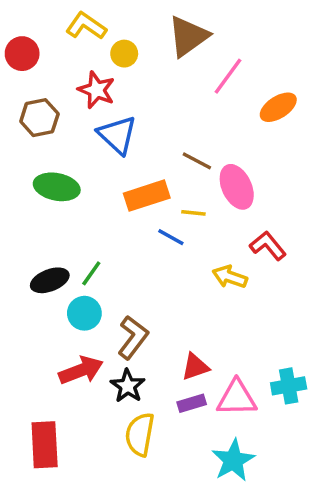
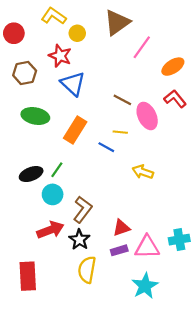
orange rectangle: (147, 196) -> (75, 130), moved, turned -40
red L-shape: (268, 246) -> (175, 99), moved

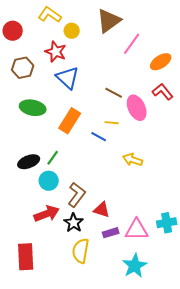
red triangle: (121, 228) -> (102, 210), moved, turned 36

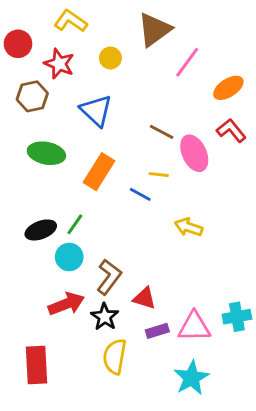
yellow circle: (72, 31) -> (110, 58), moved
red star: (56, 52) -> (59, 64), moved

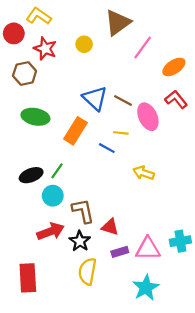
yellow L-shape: (71, 21) -> (39, 16), moved
blue triangle: (96, 111) -> (95, 98), moved
brown L-shape: (109, 277) -> (83, 211), turned -48

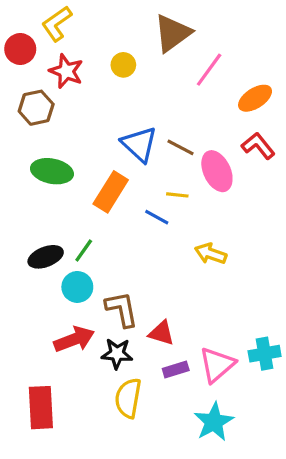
yellow L-shape: (39, 16) -> (57, 24), turned -70
black star: (80, 241) -> (117, 354), turned -30
pink triangle: (148, 249) -> (217, 365), turned -40

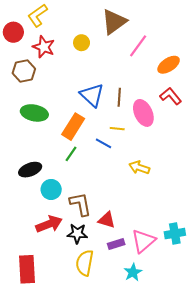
brown line: (180, 147) -> (119, 97), turned 66
green line: (84, 250) -> (71, 154), moved
cyan star: (214, 422) -> (133, 272), moved, size x0.7

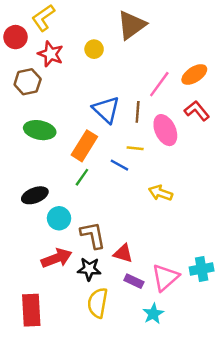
pink line: (138, 46) -> (159, 84), moved
purple rectangle: (116, 244) -> (134, 281), turned 42

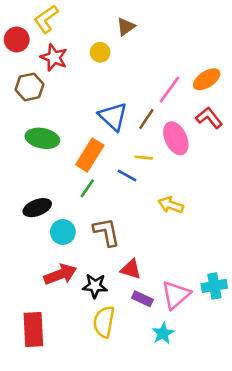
brown triangle: (131, 25) -> (126, 27), moved, size x0.6
brown line: (138, 112) -> (146, 119), turned 30
brown L-shape: (93, 235) -> (107, 232), moved

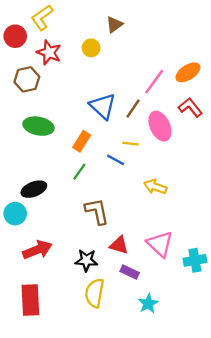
orange rectangle: (90, 155) -> (82, 141), size x0.7
cyan circle: (63, 232) -> (15, 214), moved
red arrow: (60, 274) -> (37, 250), moved
pink triangle: (176, 295) -> (160, 244), moved, turned -36

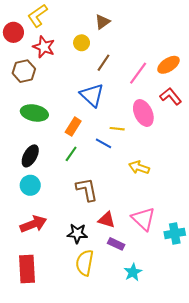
brown line: (133, 109) -> (104, 63), moved
black ellipse: (34, 189) -> (30, 156), moved, turned -40
cyan circle: (15, 214) -> (30, 185), moved

